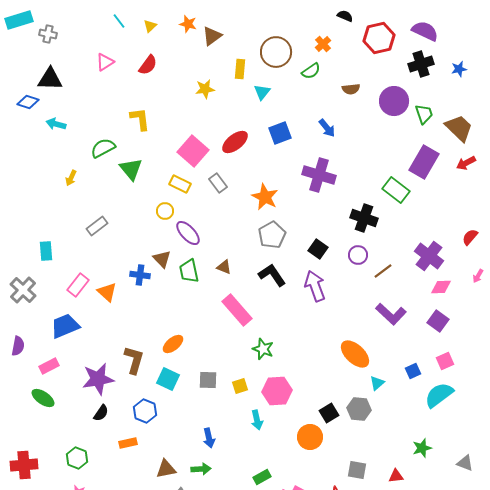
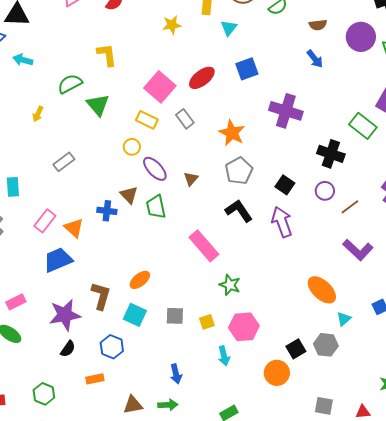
blue arrow: (327, 128) -> (315, 59), moved
brown triangle: (224, 267) -> (191, 179), moved, turned 49
blue trapezoid: (65, 326) -> (58, 260), moved

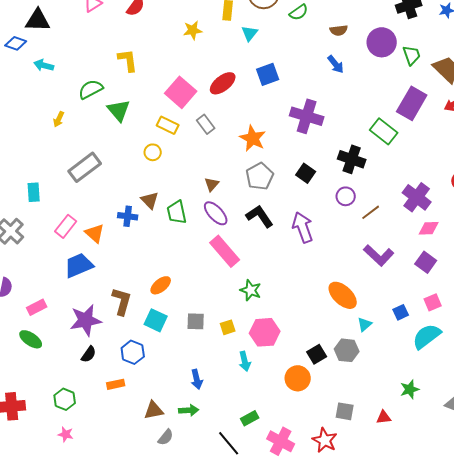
gray rectangle: (64, 162) -> (85, 167), size x1.5
purple ellipse: (155, 169) -> (216, 213), moved
black square: (285, 185) -> (306, 173), moved

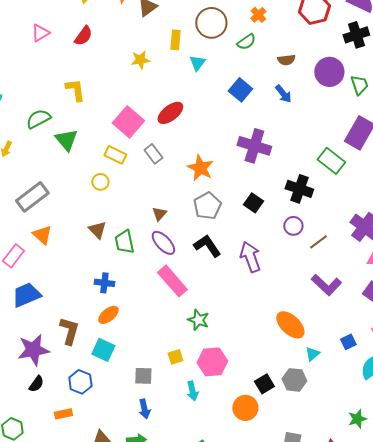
blue square: (268, 74) -> (240, 90), moved, turned -30
blue cross: (128, 216) -> (104, 283), moved
orange triangle: (95, 233) -> (42, 235), moved
gray square: (196, 321) -> (143, 376), moved

